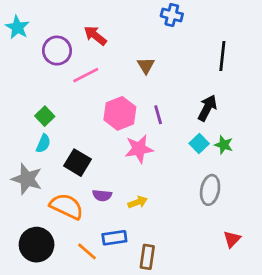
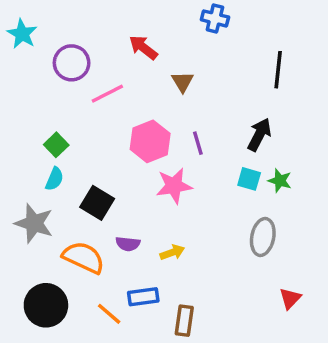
red arrow: (95, 36) -> (143, 47), moved
cyan square: (199, 143) -> (249, 179), turned -30

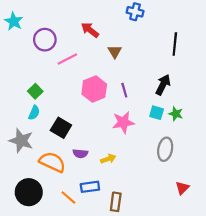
pink star: (174, 186) -> (123, 122), moved

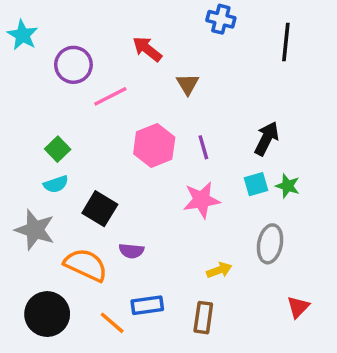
black line: (175, 44) -> (286, 42), moved
cyan semicircle: (34, 113) -> (56, 184), turned 48
cyan square: (157, 113) -> (256, 184), turned -32
yellow arrow: (108, 159) -> (219, 270), moved
brown rectangle: (116, 202) -> (203, 318), moved

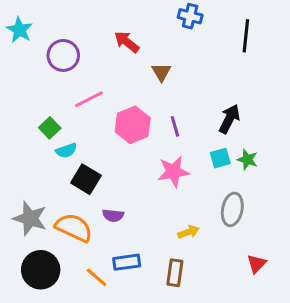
pink line: (110, 96) -> (89, 99), moved
cyan semicircle: (56, 184) -> (66, 151), moved
gray star: (35, 230) -> (30, 218), moved

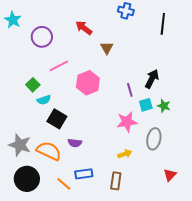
purple line: (175, 126) -> (130, 90), moved
pink star: (173, 172) -> (127, 122), moved

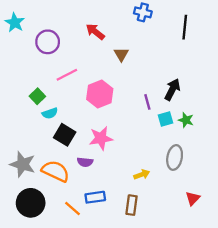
pink star: (127, 122) -> (101, 138), moved

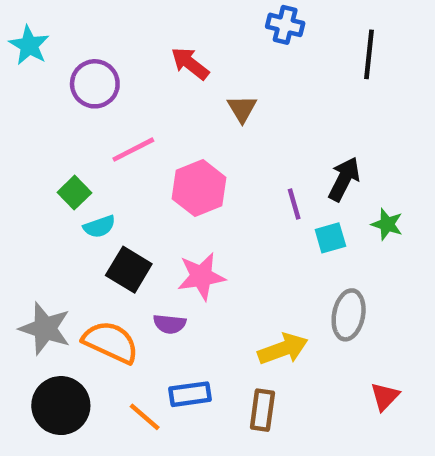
green star: (186, 120) -> (387, 224), moved
yellow arrow: (142, 174) -> (283, 349), size x1.5

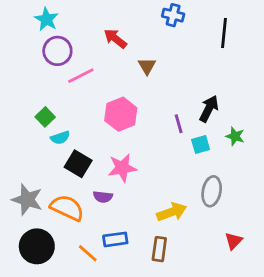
cyan star: (29, 45) -> (46, 19), moved
pink line: (133, 150) -> (81, 76), moved

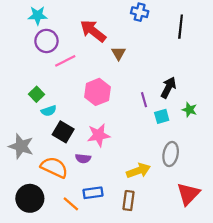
cyan star: (46, 19) -> (38, 15), turned -30
red arrow: (115, 39) -> (93, 31), size x1.4
gray star: (27, 200) -> (21, 146), moved
red triangle: (234, 241) -> (188, 194), size x1.6

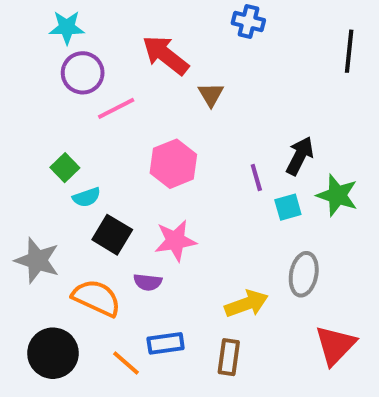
black line: (181, 27) -> (349, 51), moved
green star: (189, 110) -> (337, 195), size x1.5

